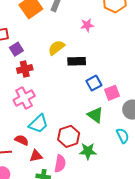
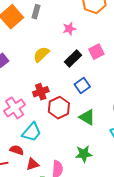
black rectangle: (77, 61) -> (73, 58), moved, turned -36
red cross: (25, 69) -> (41, 92), moved
pink square: (112, 93) -> (96, 52), moved
red hexagon: (69, 136) -> (59, 108), moved

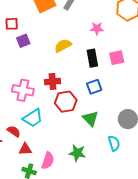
black rectangle: (73, 58) -> (92, 58), turned -72
pink cross: (15, 108) -> (23, 90), turned 30

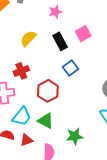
red cross: (53, 82) -> (21, 71), moved
green triangle: (90, 119) -> (46, 121), moved
red triangle: (25, 149) -> (26, 140), moved

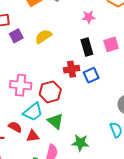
yellow semicircle: (28, 38) -> (43, 36), moved
red cross: (21, 71) -> (72, 69), moved
red hexagon: (48, 91) -> (50, 92), moved

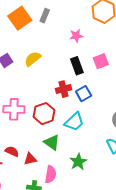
cyan trapezoid: (33, 112) -> (74, 122), moved
green star: (80, 143) -> (78, 162), turned -30

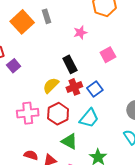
gray rectangle: (45, 16) -> (47, 16), turned -32
yellow semicircle: (33, 59) -> (51, 85), moved
black rectangle: (77, 66) -> (70, 64), moved

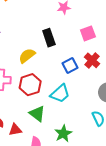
red cross: (74, 87) -> (92, 60), moved, turned -35

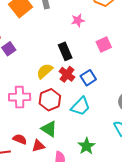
red cross: (92, 60) -> (67, 74), moved
green triangle: (37, 114) -> (49, 129), moved

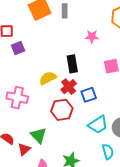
red hexagon: (50, 100) -> (62, 110), moved
cyan trapezoid: (80, 106) -> (98, 125), moved
red triangle: (38, 146) -> (24, 149), turned -40

